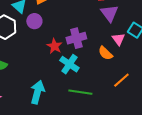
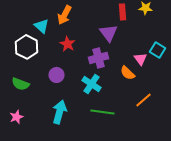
purple triangle: (109, 13) -> (108, 33), moved
purple circle: (34, 21) -> (56, 75), moved
red star: (54, 46) -> (67, 44), moved

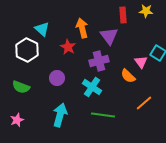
orange arrow: (64, 15) -> (82, 28), moved, turned 138

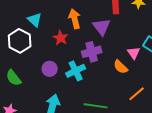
green semicircle: (21, 87) -> (14, 78), turned 30
cyan cross: (92, 87) -> (76, 71), moved, turned 30

